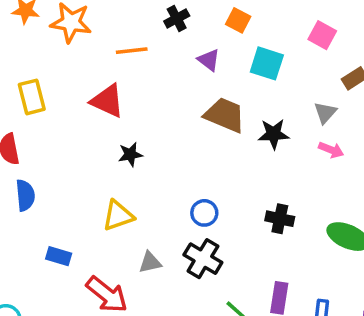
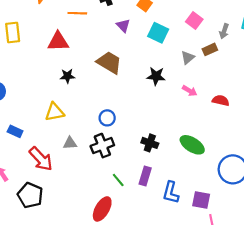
red triangle: (107, 101) -> (58, 42), turned -35
gray triangle: (325, 113) -> (188, 58), moved
brown trapezoid: (225, 115) -> (109, 62), moved
black cross: (280, 219) -> (150, 143), moved
black cross: (203, 259) -> (102, 146), turned 30

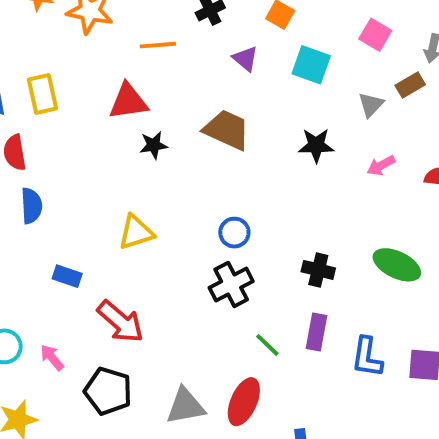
black star: (67, 76) -> (154, 145), moved
pink arrow: (190, 91) -> (381, 165), turned 128
gray triangle: (70, 143) -> (185, 406), moved, size x1.5

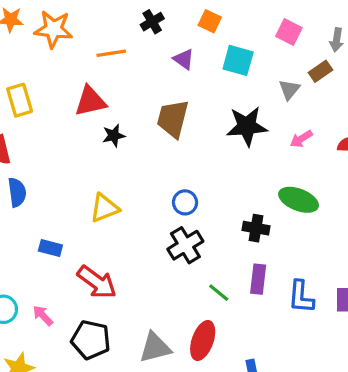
brown trapezoid: (227, 130) -> (173, 119), turned -96
black star: (316, 145) -> (247, 126), size x1.4
green ellipse: (397, 265) -> (299, 200), moved

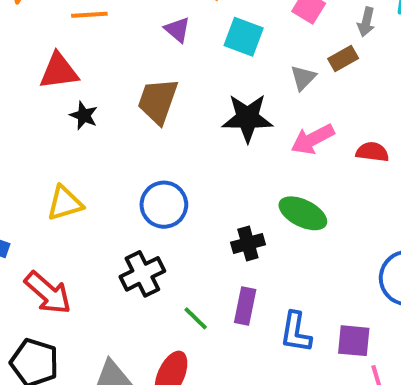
black star: (114, 136) -> (84, 116), turned 30
pink arrow: (301, 139) -> (313, 139), size x1.5
blue circle: (185, 202) -> (164, 205), size x1.5
black cross: (256, 228) -> (248, 244), turned -30
black cross: (185, 245) -> (142, 274), moved

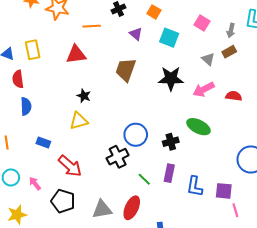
brown rectangle: (343, 59) -> (229, 52), moved
gray triangle: (303, 78) -> (208, 59), moved, turned -32
black star: (84, 116) -> (84, 96), moved
blue circle: (164, 205) -> (136, 135), moved

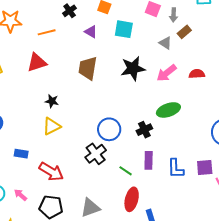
gray arrow: (231, 30) -> (174, 15), moved
green ellipse: (199, 127) -> (168, 110), turned -35
red ellipse: (132, 208) -> (132, 199), moved

